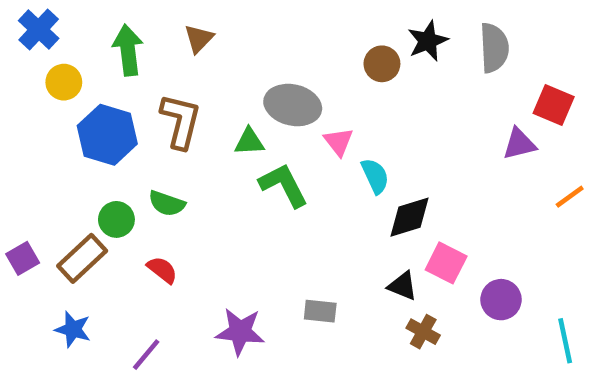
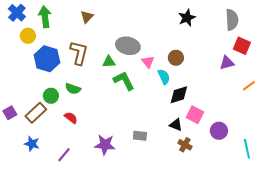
gray semicircle: (494, 48) -> (232, 20), moved
green arrow: (128, 50) -> (45, 17), moved
brown circle: (382, 64) -> (176, 58), moved

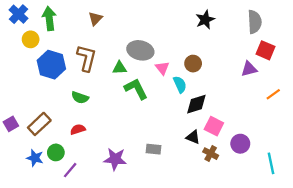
green circle: (51, 96) -> (56, 152), moved
red semicircle: (71, 118) -> (78, 129), turned -56
brown cross: (185, 145) -> (211, 154), moved

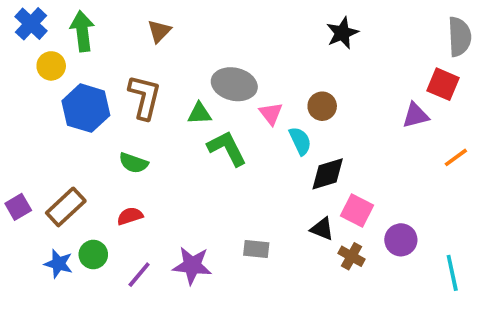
gray semicircle: (255, 22) -> (459, 37), moved
purple line: (70, 170) -> (139, 275), moved

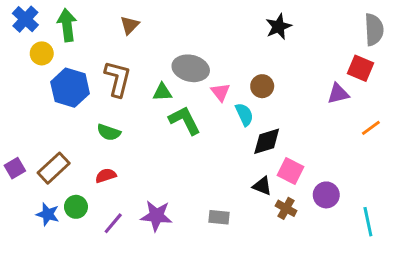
gray rectangle: (256, 249) -> (219, 217), moved

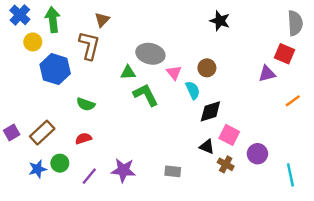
black star: (279, 27) -> (220, 21), turned -30
brown L-shape: (118, 79) -> (89, 46), moved
blue star: (48, 214) -> (37, 169), turned -30

